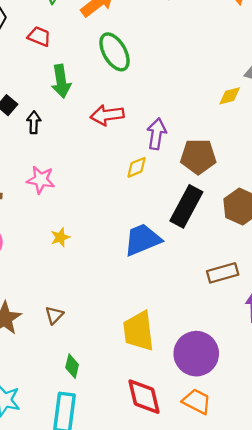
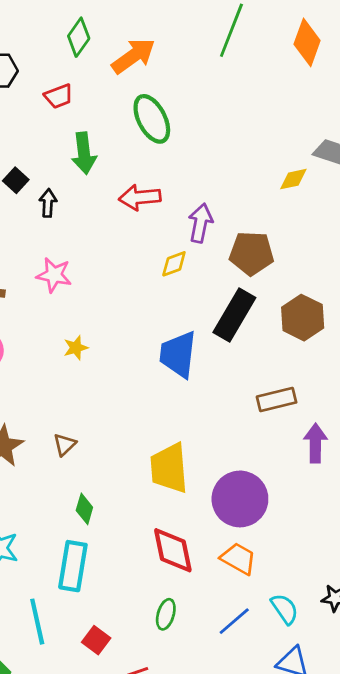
red trapezoid: (39, 36) -> (59, 96), turned 135
blue trapezoid: (142, 240) -> (178, 354), turned -63

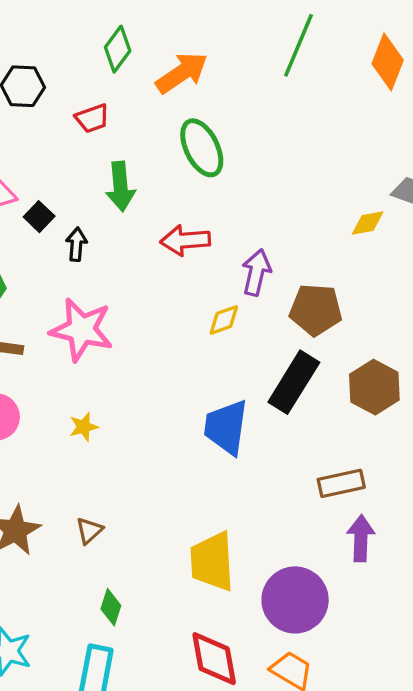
pink star: (54, 275) -> (82, 330), size x1.5
yellow star: (76, 348) -> (84, 427), moved
purple arrow: (315, 443) -> (361, 538), moved

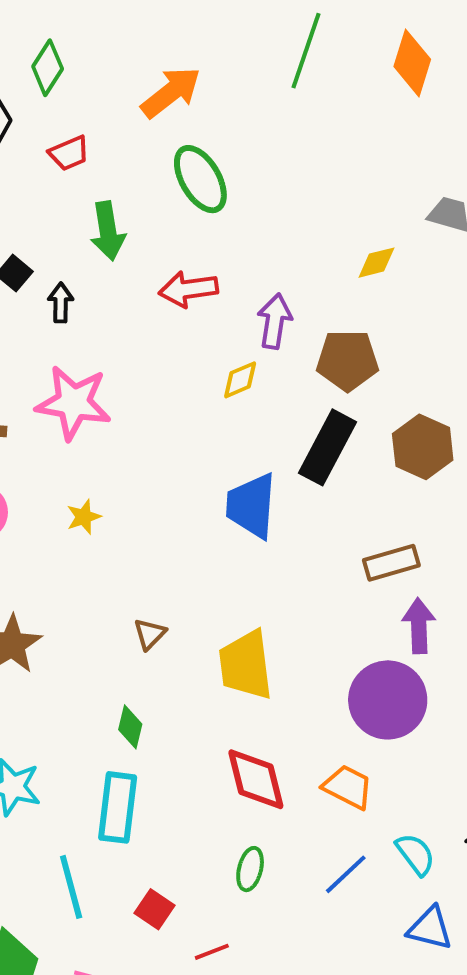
green diamond: (118, 49) -> (48, 68), moved
yellow diamond: (368, 223) -> (376, 263), moved
brown triangle: (89, 531) -> (150, 634), moved
purple circle: (295, 600) -> (388, 700), moved

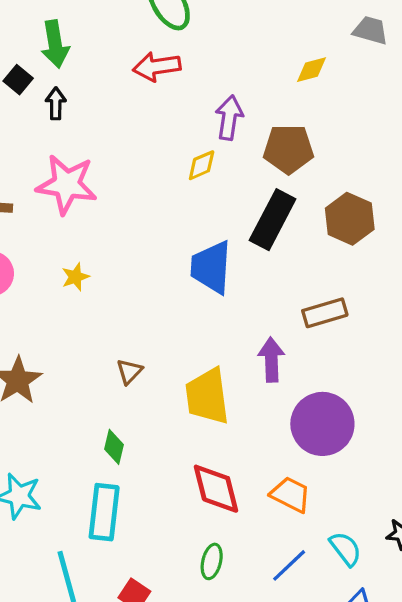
green arrow: (108, 231) -> (55, 44), moved
red arrow: (188, 289) -> (157, 67), moved
purple arrow: (419, 626) -> (271, 360), moved

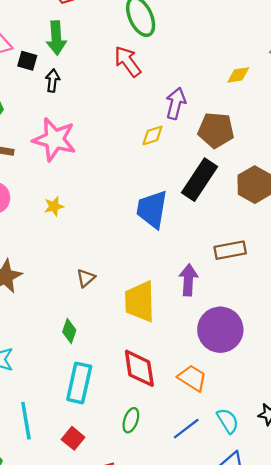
red arrow: (157, 67) -> (128, 61), turned 56
black square: (18, 80) -> (27, 61), turned -30
cyan rectangle: (104, 512) -> (79, 383), moved

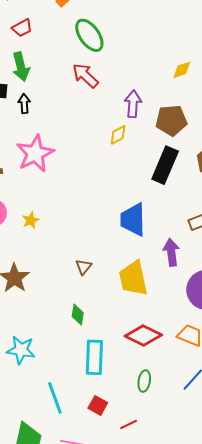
pink star: (54, 139) -> (35, 154), turned -30
yellow star: (54, 206) -> (31, 220), moved
blue trapezoid: (152, 209) -> (133, 220), moved
red diamond: (139, 368) -> (143, 335), turned -45

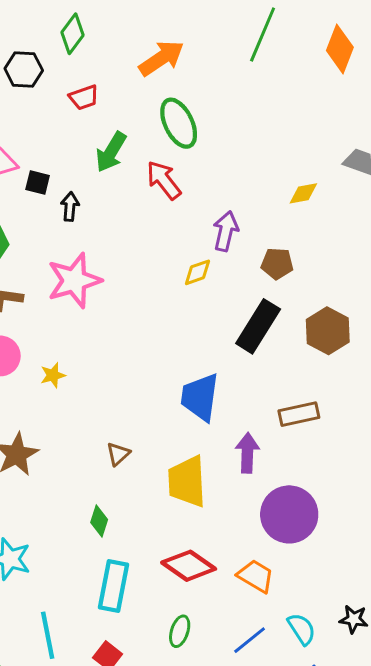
green arrow: (21, 67) -> (111, 152), moved, turned 36
brown pentagon: (171, 120) -> (277, 264), size x0.7

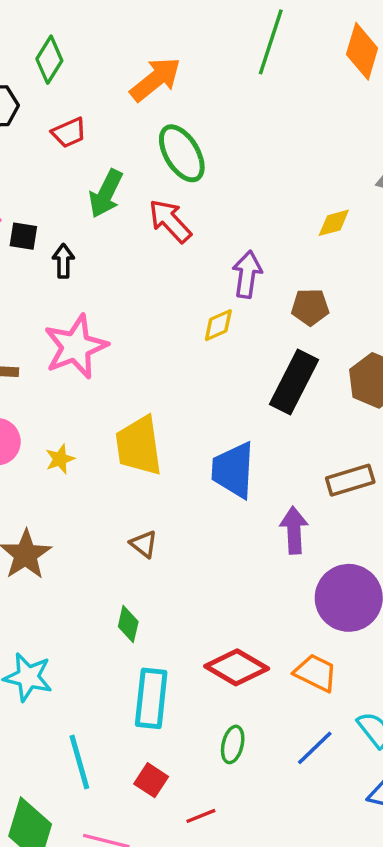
brown triangle: (118, 454) -> (144, 544), turned -35
yellow trapezoid: (187, 482) -> (139, 446), moved

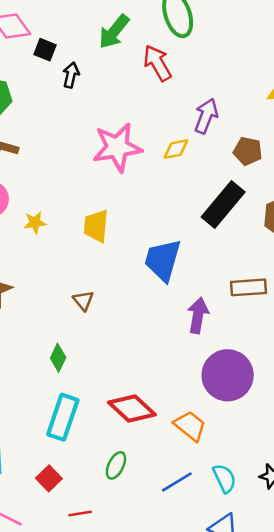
pink star: (76, 347) -> (117, 147), moved
yellow trapezoid: (139, 446) -> (96, 226), size x0.7

